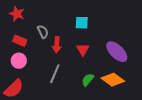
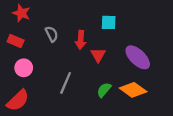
cyan square: (82, 23) -> (109, 22), moved
red rectangle: (20, 41) -> (16, 41), moved
red arrow: (57, 45) -> (81, 40), moved

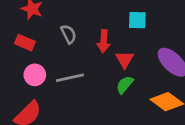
gray line: (66, 83) -> (70, 78), moved, turned 55
green semicircle: (104, 90) -> (125, 85), moved

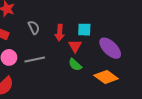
cyan square: (137, 20) -> (84, 30), moved
green semicircle: (125, 85) -> (75, 65), turned -88

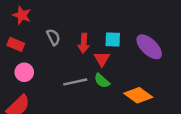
purple ellipse: (110, 48) -> (149, 47), moved
gray line: (35, 60) -> (75, 82), moved

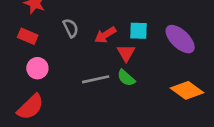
red arrow: (84, 43) -> (105, 35), turned 54
orange diamond: (138, 95) -> (187, 90), moved

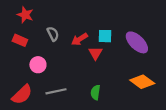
pink circle: (37, 68) -> (38, 65), moved
green semicircle: (126, 78) -> (95, 92), moved, turned 56
gray line: (96, 79) -> (56, 91), moved

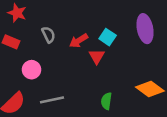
cyan square: (105, 36) -> (108, 37), turned 32
purple ellipse: (137, 42) -> (145, 29), moved, turned 35
green semicircle: (95, 92) -> (106, 101), moved

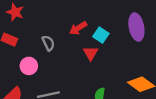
gray semicircle: (48, 35) -> (48, 43), moved
red arrow: (79, 41) -> (78, 28), moved

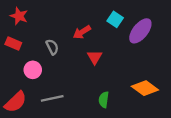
purple ellipse: (136, 27) -> (140, 31), turned 50
cyan square: (101, 35) -> (115, 19), moved

